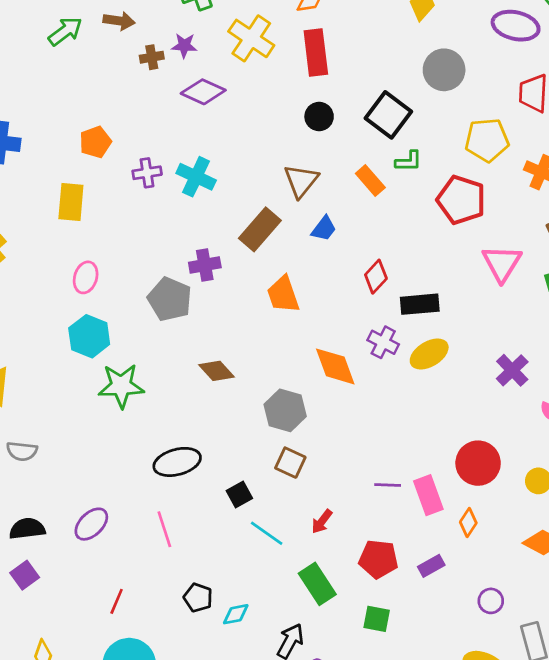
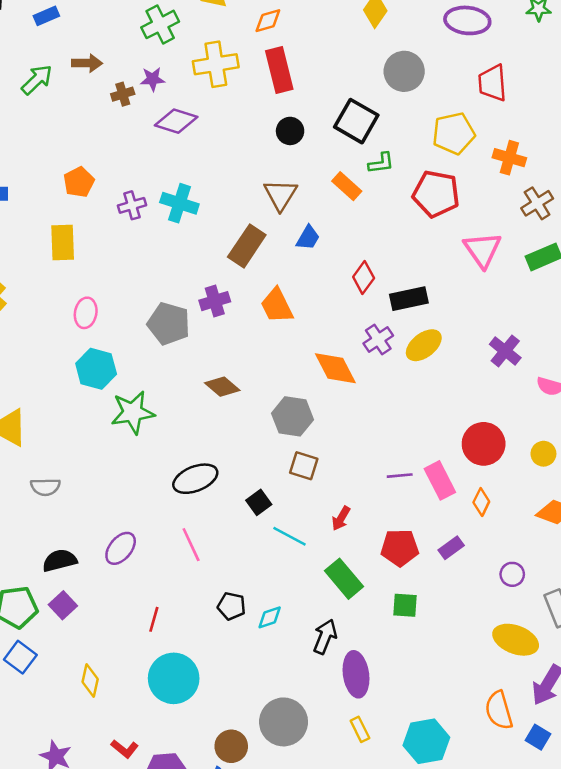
yellow cross: (251, 38) -> (216, 64), turned -36
purple cross: (205, 265) -> (215, 301), moved
purple cross: (383, 342) -> (378, 339), turned 36

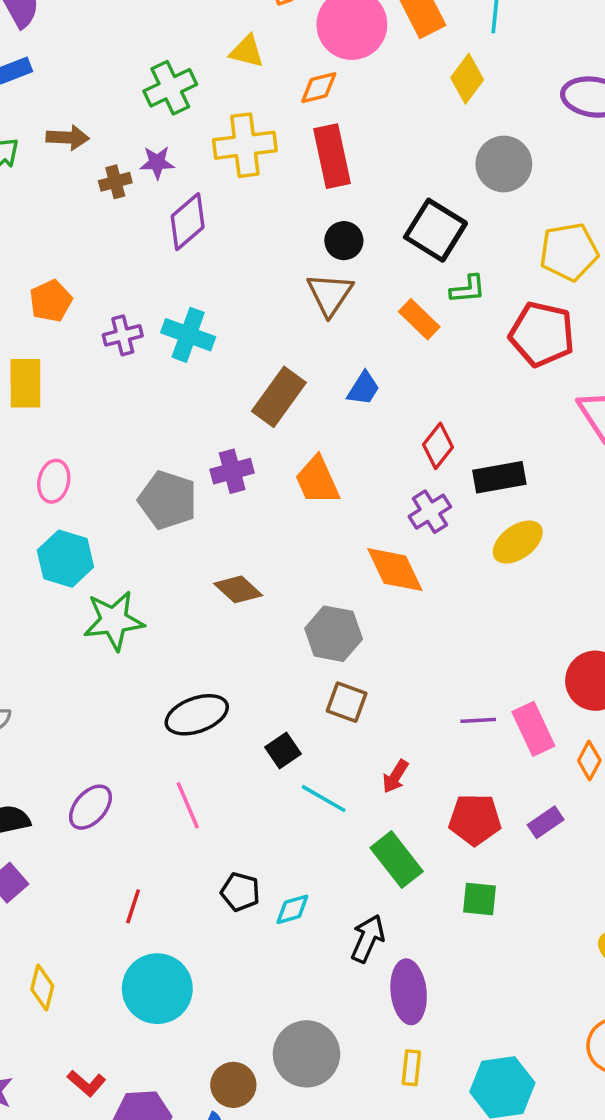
purple diamond: (176, 121) -> (188, 222), turned -60
brown triangle: (280, 195) -> (330, 294), moved
purple cross: (378, 339) -> (430, 512), moved
yellow rectangle: (360, 729) -> (411, 1068), turned 30

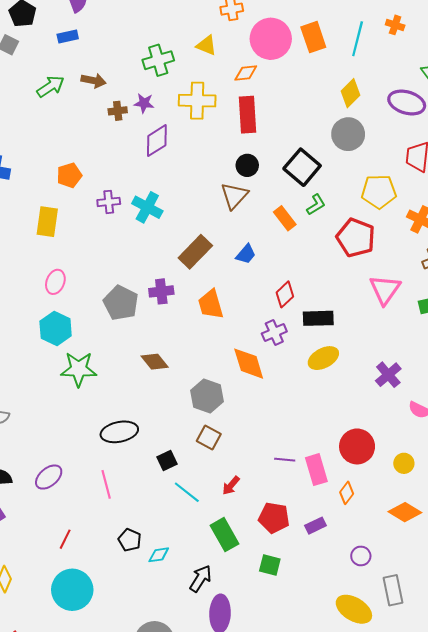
yellow diamond: (467, 79) -> (351, 93), moved
green L-shape: (468, 289) -> (316, 205), turned -35

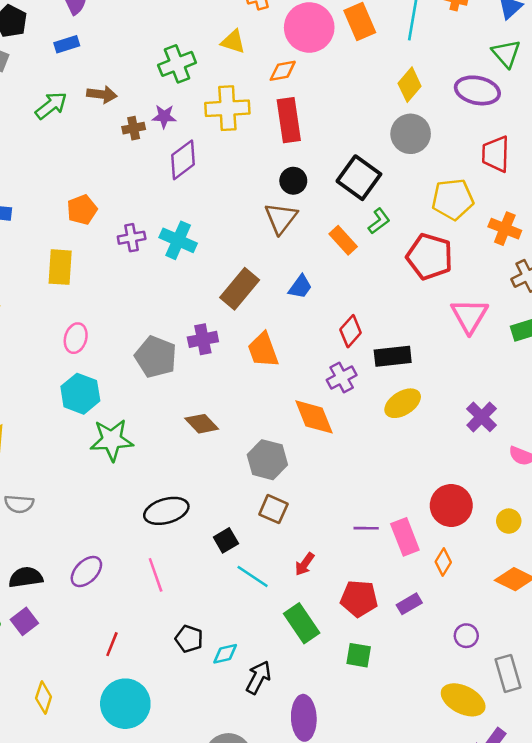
black arrow: (201, 579) -> (258, 677), moved

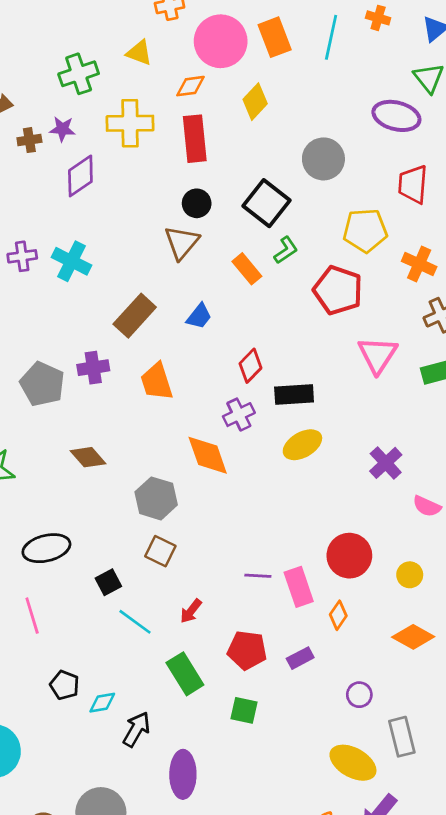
yellow diamond: (410, 85) -> (255, 102), moved

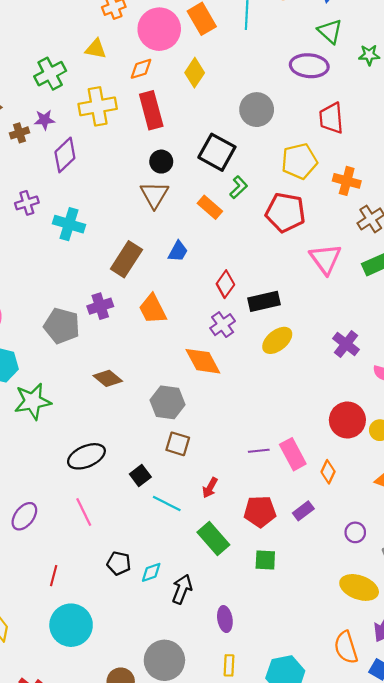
purple cross: (22, 256) -> (27, 203), moved
red circle: (349, 556) -> (347, 420), moved
purple ellipse: (183, 774) -> (225, 619), size x0.7

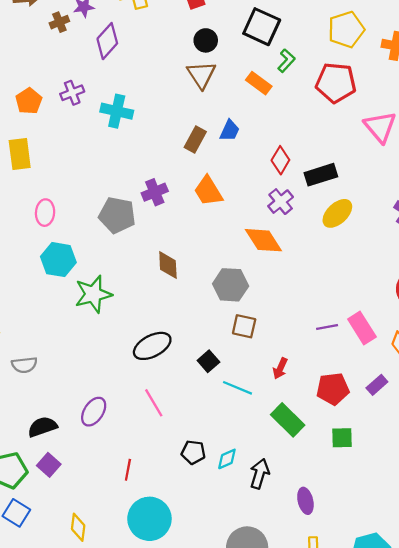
brown rectangle: (126, 259) -> (195, 140), moved, size x0.7
brown diamond: (108, 378) -> (168, 265), turned 52

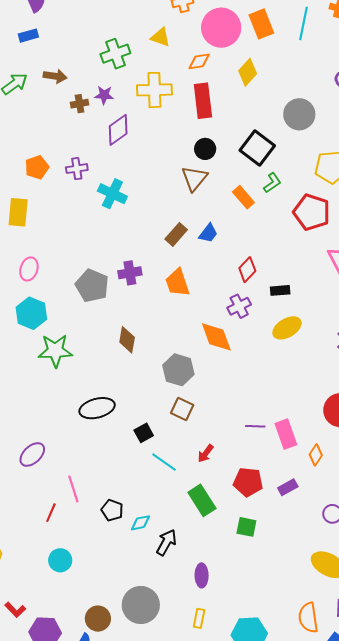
black rectangle: (321, 175) -> (280, 290), size x0.7
pink line: (154, 403) -> (73, 489), moved
cyan circle: (149, 519) -> (60, 560), size x0.6

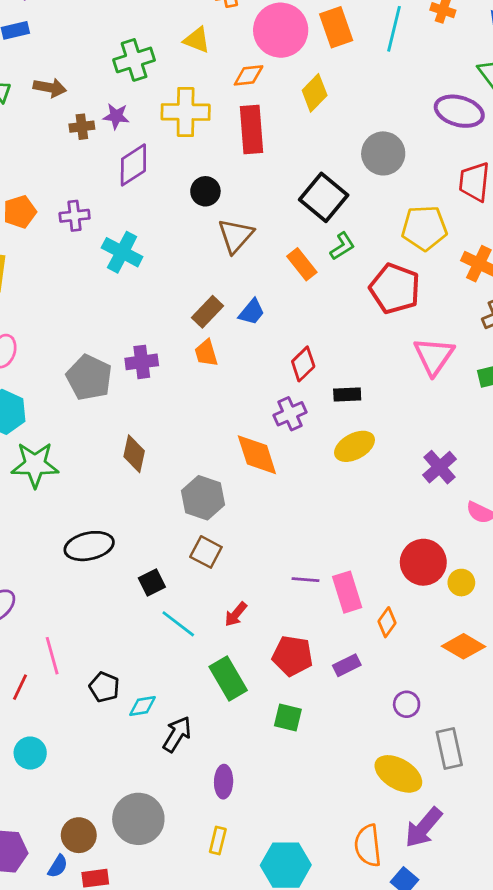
black circle: (205, 149) -> (205, 191), moved
orange trapezoid: (177, 283) -> (206, 353), moved, size x0.7

